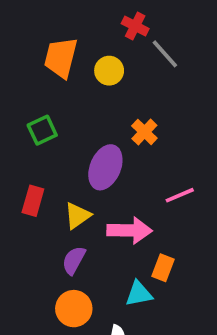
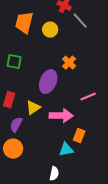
green square: (42, 130) -> (14, 62), turned 35
purple semicircle: (74, 260) -> (16, 125), moved
orange circle: (74, 309) -> (13, 149), moved

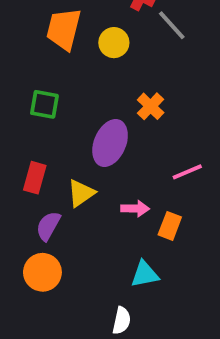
pink arrow: (61, 116) -> (135, 209), size x0.6
orange rectangle: (79, 136) -> (170, 226), moved

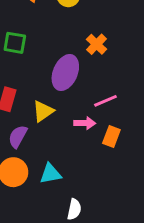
pink line: (187, 172) -> (105, 101), moved
cyan triangle: (145, 274) -> (50, 174), moved

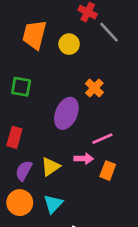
yellow triangle: (43, 111) -> (50, 167), moved
cyan triangle: (50, 174) -> (53, 204), turned -36

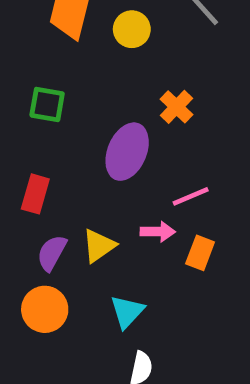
cyan triangle: (53, 204) -> (127, 312), moved

